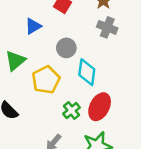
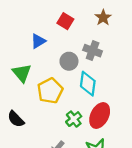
gray cross: (107, 27) -> (93, 51), moved
green triangle: (15, 61) -> (22, 73), turned -30

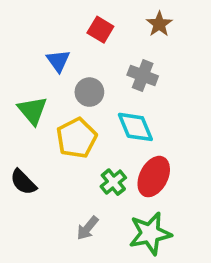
blue triangle: (38, 41) -> (58, 61), turned -35
gray circle: (69, 61) -> (89, 92), moved
cyan diamond: (88, 84) -> (135, 127), turned -30

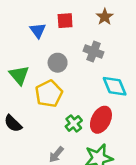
red square: (100, 30) -> (65, 21), turned -35
blue triangle: (58, 61) -> (38, 30), moved
cyan diamond: (135, 127) -> (115, 86), moved

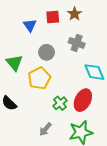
brown star: (105, 17) -> (75, 14), moved

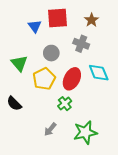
brown star: (75, 14) -> (92, 20), moved
red square: (53, 17) -> (57, 18), size x1.5
red ellipse: (83, 100) -> (72, 79), moved

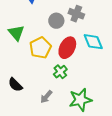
gray circle: (51, 53) -> (56, 21), moved
black semicircle: (14, 104) -> (15, 85), moved

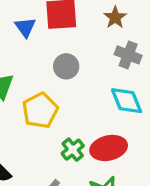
gray cross: (76, 14) -> (128, 55), moved
red ellipse: (67, 48) -> (109, 148), moved, turned 50

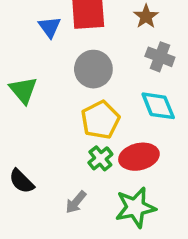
gray circle: (66, 66) -> (93, 69), size x1.4
yellow pentagon: (40, 110) -> (100, 120), moved

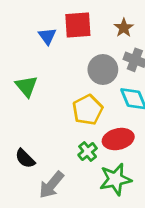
gray circle: (93, 69) -> (103, 70), moved
green cross: (100, 158) -> (88, 152), moved
gray arrow: (76, 202) -> (51, 185), moved, size x1.5

